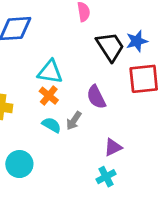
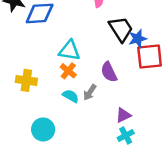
blue star: (137, 41) -> (138, 39), moved
cyan cross: (106, 177) -> (126, 135), moved

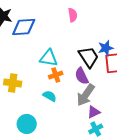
black trapezoid: (121, 29) -> (89, 57), moved
orange cross: (68, 71) -> (56, 75), moved, turned 32
gray arrow: (90, 92) -> (86, 95), moved, size x1.6

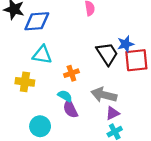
cyan triangle: (49, 58) -> (42, 55), moved
purple semicircle: (82, 76) -> (70, 109), moved
gray arrow: (86, 95) -> (104, 95), turned 70

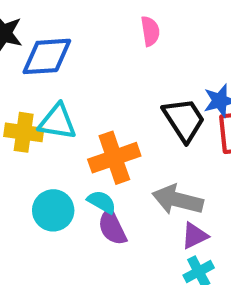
orange cross: (71, 73) -> (114, 158), size x1.6
yellow cross: (25, 82) -> (24, 132), moved
cyan circle: (40, 126) -> (53, 210), moved

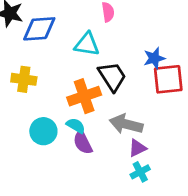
black trapezoid: (184, 120) -> (112, 76), moved
cyan triangle: (57, 122) -> (87, 44), moved

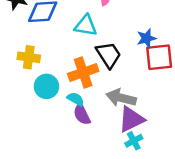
cyan circle: (43, 131) -> (46, 86), moved
purple triangle: (137, 148) -> (131, 119), size x1.6

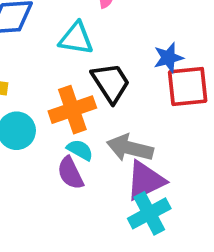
cyan semicircle: (76, 99) -> (80, 150), moved
cyan cross: (134, 141) -> (149, 213), size x1.5

